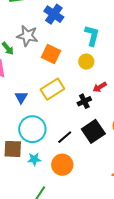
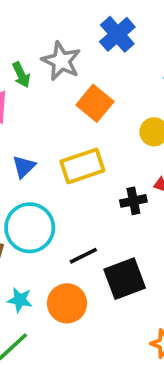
black square: (93, 131) -> (125, 279), moved
cyan star: (34, 159) -> (20, 300), moved

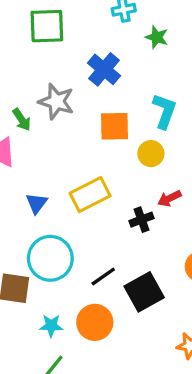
orange square: (95, 103) -> (115, 126), moved, turned -32

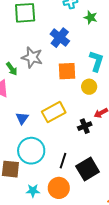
black line: (103, 277) -> (63, 161), turned -35

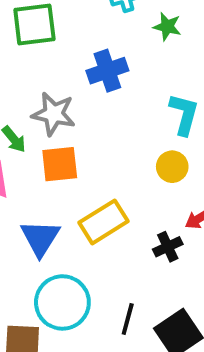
blue cross: (60, 38) -> (107, 71), turned 36
orange square: (67, 71) -> (60, 164), moved
blue triangle: (22, 118) -> (40, 238), size x1.5

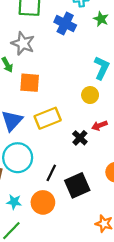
blue cross: (107, 71) -> (65, 24), moved, turned 35
gray star: (54, 114) -> (23, 43), moved
black cross: (168, 247) -> (80, 138), turned -32

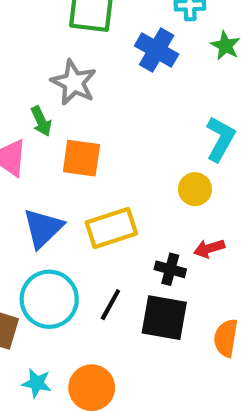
black cross: (80, 138) -> (170, 269), turned -32
black line: (51, 173) -> (110, 305), moved
black square: (77, 185) -> (164, 318), moved, turned 30

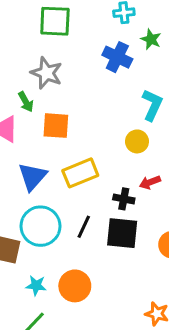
blue cross: (157, 50) -> (117, 57), moved

